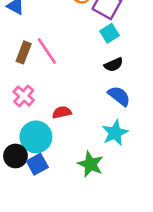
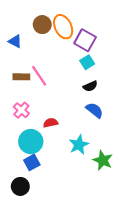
brown rectangle: (24, 52) -> (21, 77), turned 70
cyan star: (115, 133) -> (79, 145), moved
black circle: (15, 156) -> (20, 186), moved
green star: (90, 164) -> (103, 160), moved

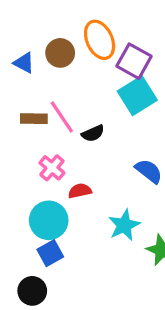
brown circle: (42, 25) -> (60, 53), moved
cyan square: (87, 62) -> (137, 96), size x1.6
black semicircle: (90, 86) -> (93, 133), moved
pink cross: (21, 110) -> (52, 168), moved

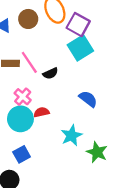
cyan circle: (49, 220) -> (20, 119), moved

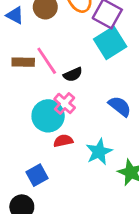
pink cross: (23, 97) -> (65, 103), moved
red semicircle: (42, 112) -> (63, 141), moved
cyan circle: (20, 119) -> (48, 116), moved

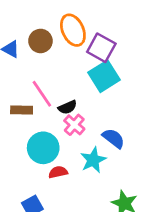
brown rectangle: (23, 62) -> (22, 110), moved
pink cross: (65, 103) -> (74, 125), moved
cyan star: (99, 152) -> (93, 160), moved

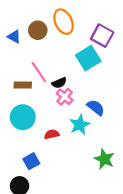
purple square: (101, 48) -> (102, 36), moved
cyan circle: (43, 148) -> (23, 117), moved

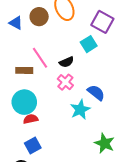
cyan square: (88, 58) -> (89, 44), size x0.7
black semicircle: (59, 83) -> (66, 62), moved
red semicircle: (52, 134) -> (31, 119), moved

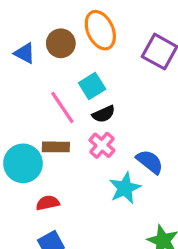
cyan square: (89, 44) -> (92, 86), moved
brown rectangle: (24, 70) -> (56, 147), moved
cyan circle: (24, 102) -> (23, 163), moved

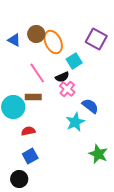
orange ellipse: (100, 30) -> (53, 42), moved
cyan square: (92, 86) -> (74, 61), moved
pink cross: (102, 145) -> (67, 89), moved

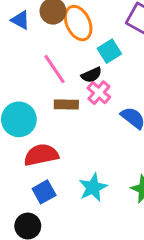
brown rectangle: (33, 97) -> (66, 105), moved
cyan star: (75, 122) -> (93, 187), moved
red semicircle: (28, 131) -> (41, 155), size x1.6

